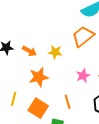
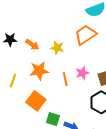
yellow line: (14, 99) -> (13, 81), moved
orange line: (68, 102) -> (65, 79), moved

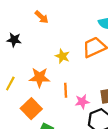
orange arrow: (32, 45) -> (42, 17), moved
pink star: (82, 73) -> (82, 102), moved

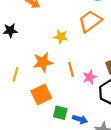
orange square: (31, 109) -> (41, 94), turned 30

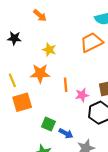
yellow star: (61, 37) -> (49, 50), moved
yellow line: (16, 74) -> (12, 80), turned -48
orange square: (41, 94) -> (22, 102), moved

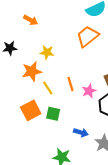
orange star: (40, 73) -> (32, 71), moved
yellow line: (12, 80) -> (48, 88), moved
green square: (48, 124) -> (53, 114), moved

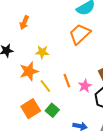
orange arrow: (31, 20) -> (24, 23), turned 88
green square: (53, 114) -> (52, 110), turned 32

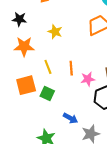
orange star: (29, 71) -> (24, 46), moved
green square: (52, 110) -> (47, 94), turned -32

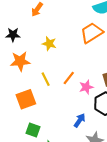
orange line: (71, 68) -> (69, 78), turned 48
green square: (47, 94) -> (33, 130), moved
blue arrow: (70, 118) -> (80, 120), moved, turned -80

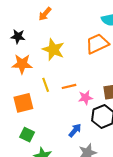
yellow star: (49, 44) -> (53, 50), size x1.5
orange line: (69, 78) -> (69, 86), turned 32

